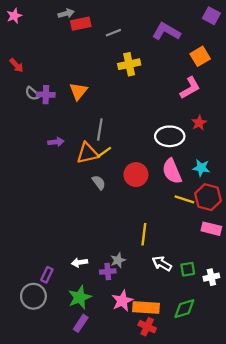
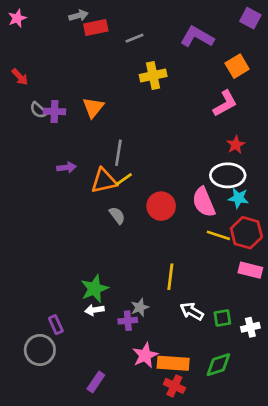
white ellipse: (170, 136) -> (228, 175), moved
purple rectangle: (47, 275) -> (56, 325), turned -49
green star: (80, 297) -> (94, 289), moved

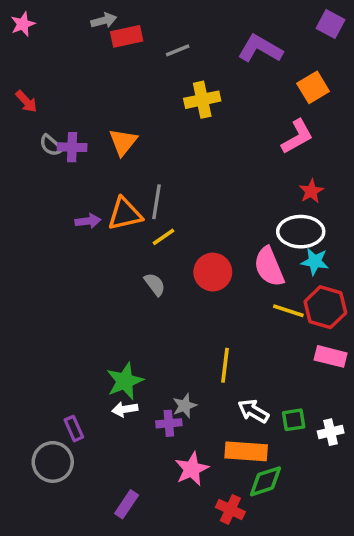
orange triangle: (104, 181) -> (125, 214), moved
orange rectangle: (173, 363) -> (246, 451), moved
green diamond: (218, 365) -> (266, 481), moved

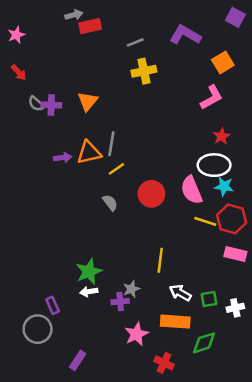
pink star: (23, 24) -> (16, 35), moved
gray line: (178, 50) -> (135, 42), moved
green diamond: (266, 481) -> (204, 343), moved
purple rectangle: (127, 504) -> (78, 360), moved

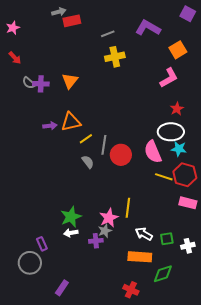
gray line: (111, 144) -> (104, 145), moved
yellow line: (116, 169) -> (86, 139), moved
pink star: (136, 334) -> (109, 218), moved

